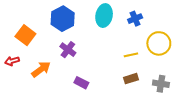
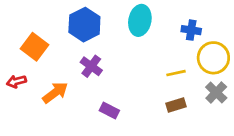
blue cross: (135, 19) -> (191, 30), moved, turned 32
gray cross: (161, 84) -> (216, 93), moved, turned 35

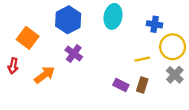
red arrow: (16, 81) -> (13, 66), turned -64
brown rectangle: (176, 105) -> (142, 85), turned -56
purple rectangle: (109, 111) -> (121, 85), moved

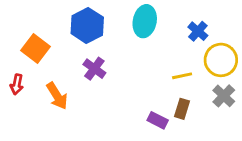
blue cross: (155, 24) -> (198, 31), turned 32
orange arrow: (45, 75) -> (57, 96), turned 95
purple rectangle: (121, 85) -> (158, 120), moved

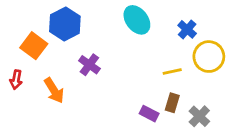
cyan ellipse: (145, 21) -> (137, 20), turned -48
blue hexagon: (87, 25) -> (65, 24), moved
gray cross: (224, 96) -> (199, 116), moved

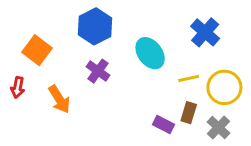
cyan ellipse: (137, 20) -> (150, 53), moved
blue hexagon: (65, 24) -> (95, 26), moved
blue cross: (187, 29) -> (205, 32), size x1.4
yellow circle: (209, 57) -> (224, 87), moved

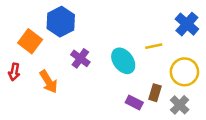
blue hexagon: (95, 26) -> (61, 22), moved
blue cross: (205, 32) -> (187, 24), moved
cyan ellipse: (150, 53) -> (123, 61), moved
yellow line: (189, 78) -> (154, 46), moved

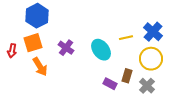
blue hexagon: (61, 22) -> (37, 16), moved
blue cross: (187, 24) -> (153, 32), moved
orange square: (30, 41) -> (33, 43), moved, turned 36
red arrow: (14, 72) -> (12, 51), moved

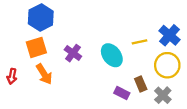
red arrow: (12, 51) -> (12, 76), moved
brown rectangle: (127, 76) -> (141, 84), turned -40

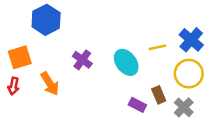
orange square: (36, 47) -> (20, 57), moved

